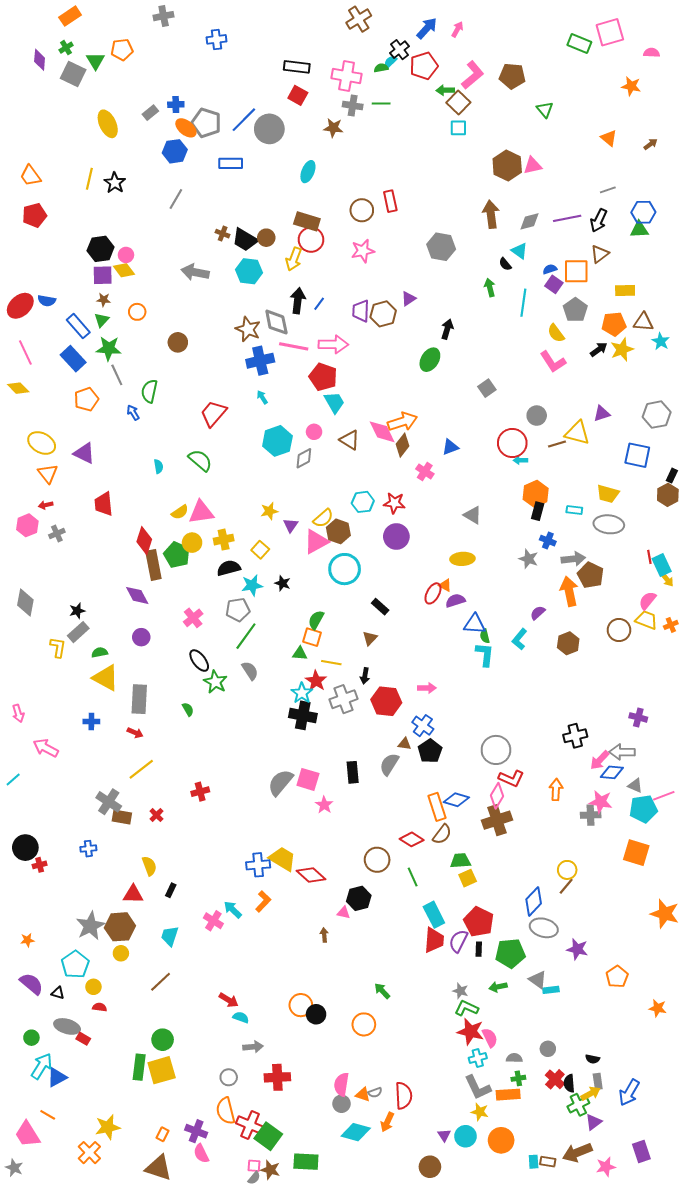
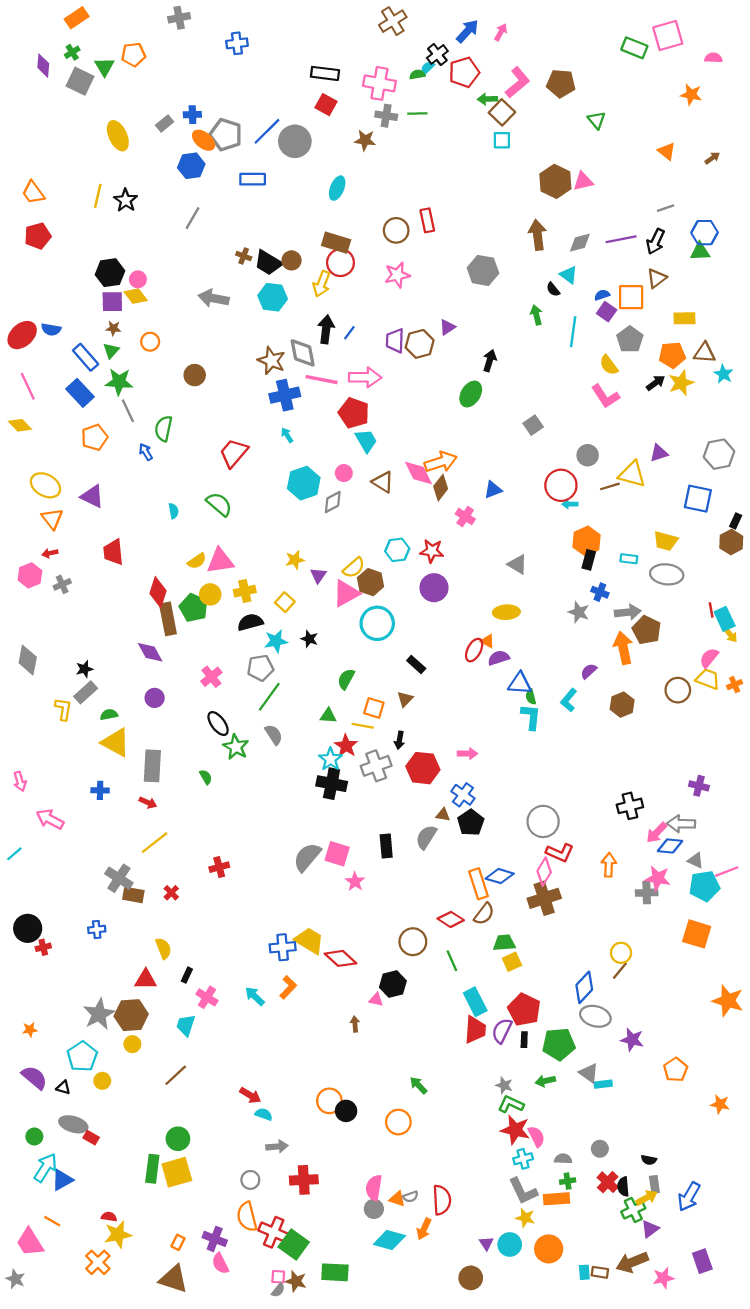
orange square: (312, 637) -> (374, 708), moved
pink cross: (213, 921) -> (207, 997), moved
red semicircle: (100, 1007) -> (109, 1217), moved

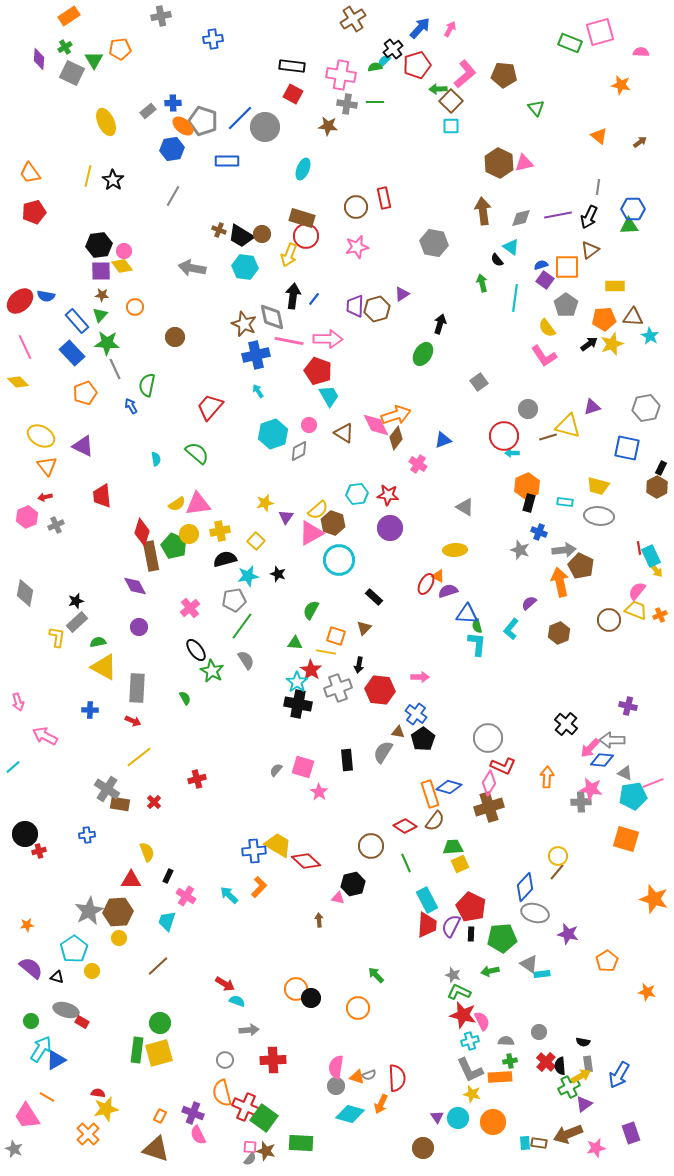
gray line: (666, 208) -> (598, 187), turned -63
black cross: (630, 806) -> (566, 724), turned -35
gray semicircle: (307, 857) -> (276, 770), size x0.5

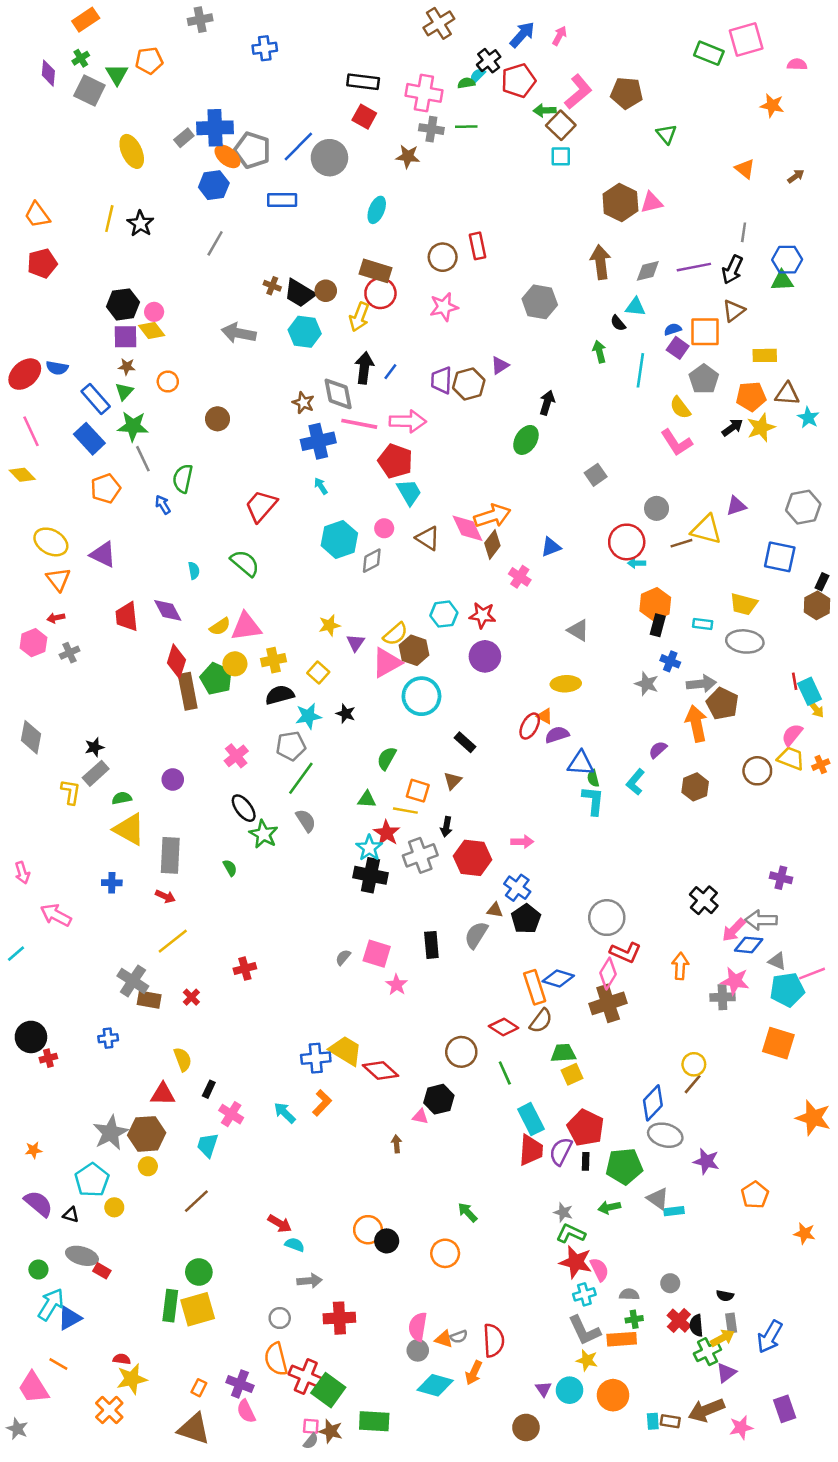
blue cross: (173, 103) -> (215, 128), size x1.8
cyan triangle: (511, 247) -> (635, 307), turned -30
brown star: (244, 324) -> (303, 403), size x0.7
purple diamond: (135, 586) -> (168, 610), moved

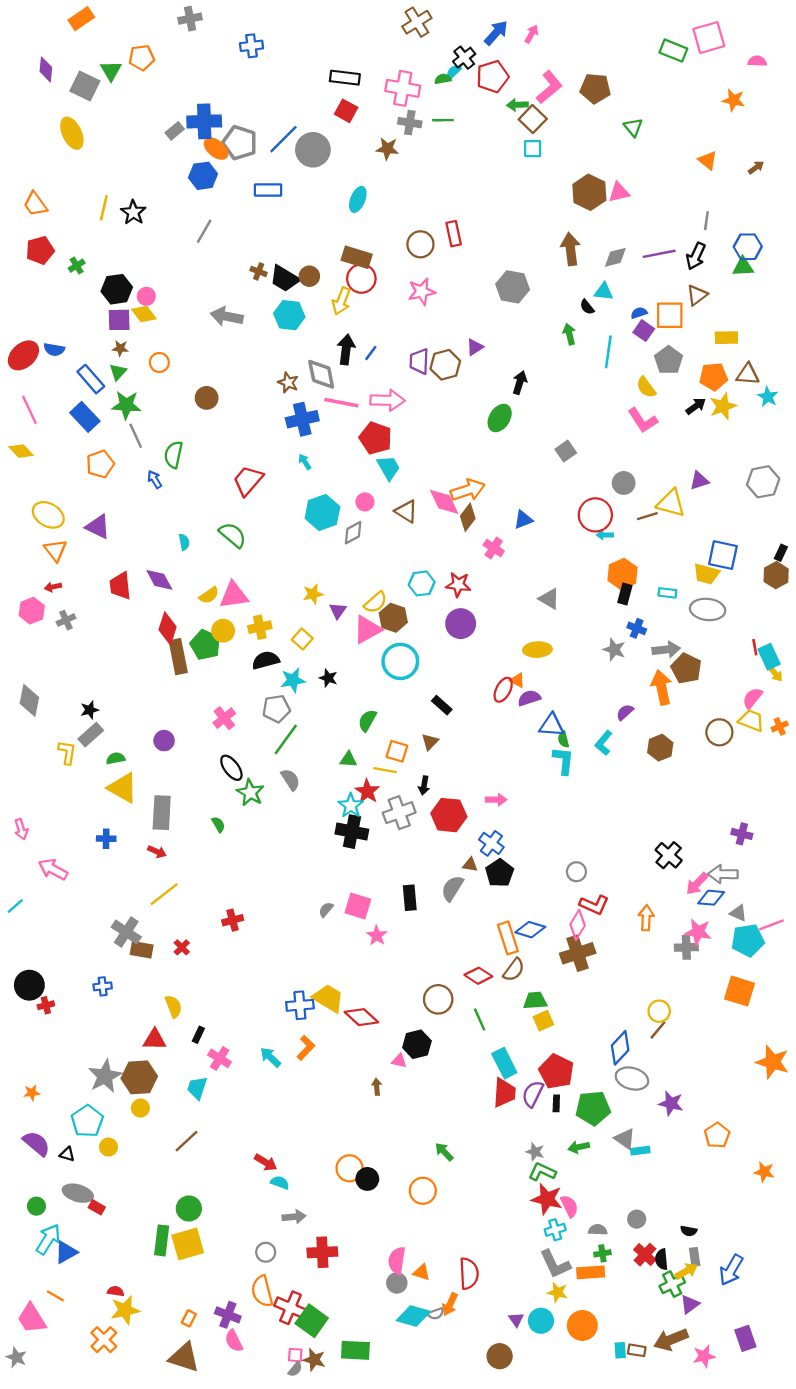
green cross: (81, 58) -> (77, 266), moved
yellow ellipse: (132, 151) -> (72, 133), moved
blue square: (780, 557) -> (723, 555), moved
gray circle: (607, 918) -> (576, 872), size x0.6
gray semicircle: (459, 1337) -> (436, 1314), moved

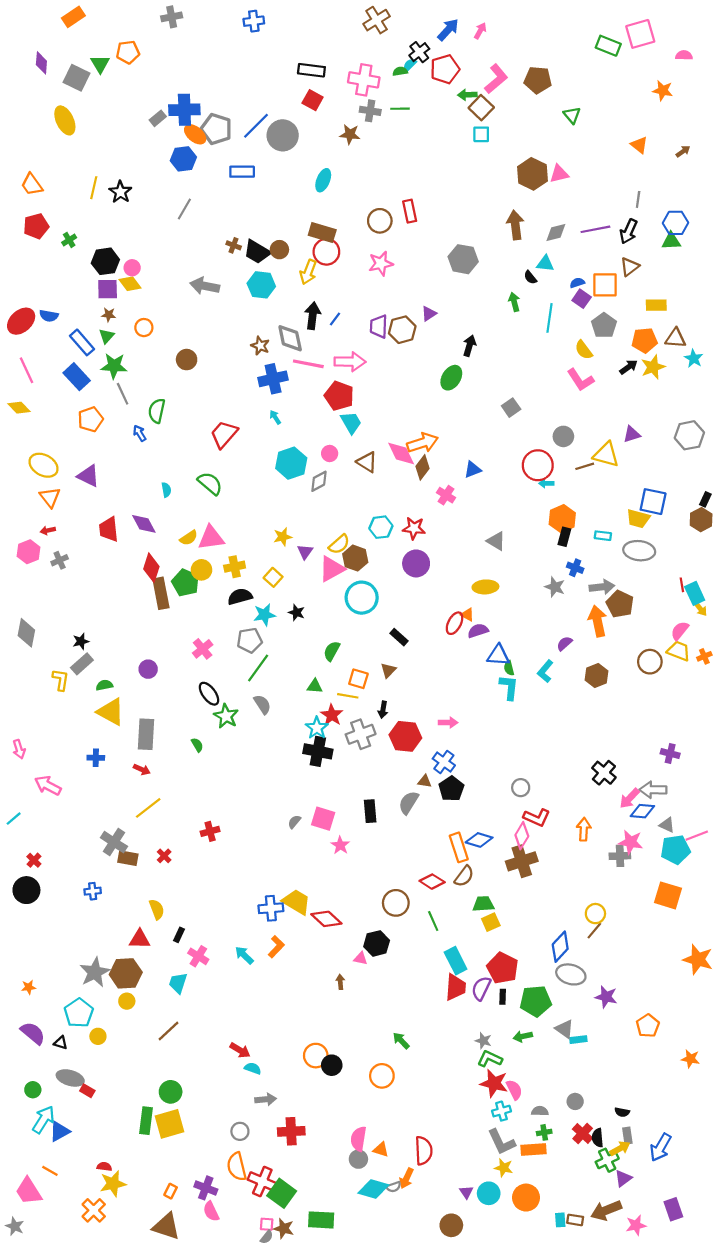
blue cross: (251, 46) -> (254, 21), moved
red cross: (46, 1005) -> (34, 860), moved, turned -32

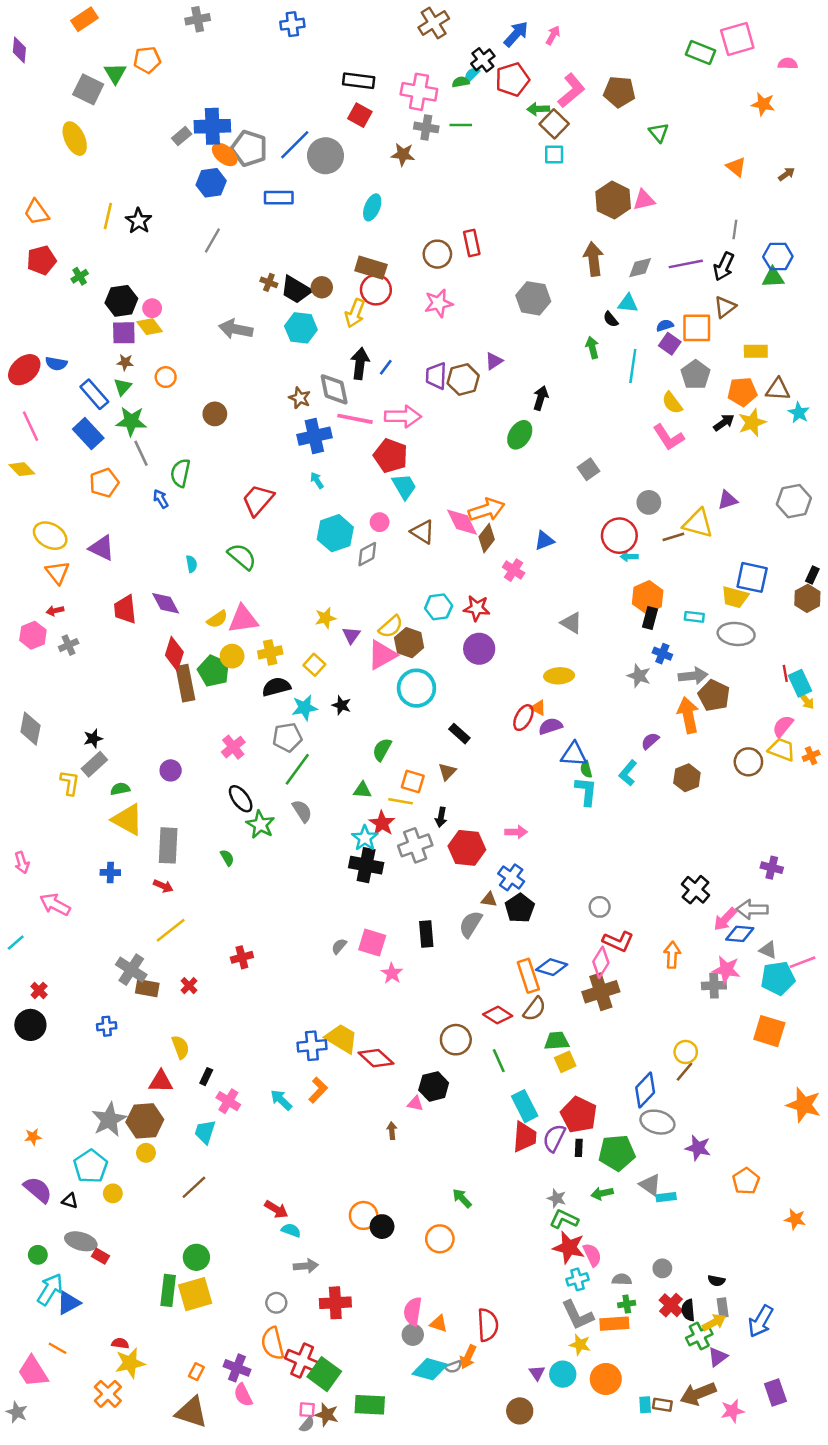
purple diamond: (41, 63) -> (19, 50), moved

